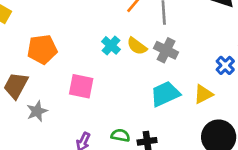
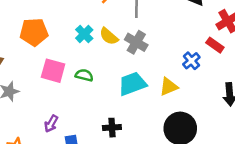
orange pentagon: (42, 49) -> (34, 32), moved
green semicircle: (120, 135) -> (84, 75), moved

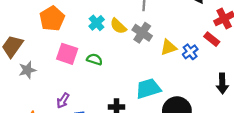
orange pentagon: (34, 32) -> (52, 19), turned -30
cyan trapezoid: (132, 84) -> (148, 89), moved
yellow triangle: (169, 87) -> (168, 47), moved

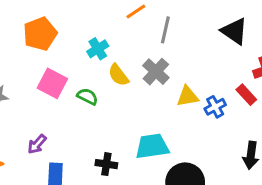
yellow semicircle: (118, 26) -> (118, 75), moved

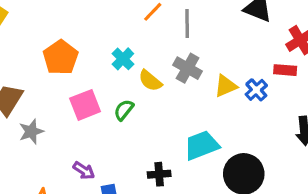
pink square: (52, 83) -> (85, 105), turned -36
red rectangle: (246, 95) -> (285, 70), turned -30
green semicircle: (87, 96) -> (124, 110), turned -65
purple arrow: (37, 144) -> (84, 171), turned -85

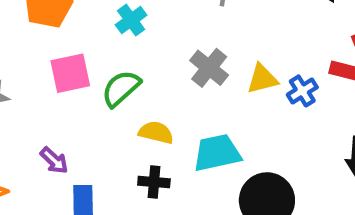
gray cross: (188, 68) -> (209, 68), moved
yellow semicircle: (150, 81) -> (156, 132), moved, turned 145
green semicircle: (124, 110) -> (121, 88), size x1.4

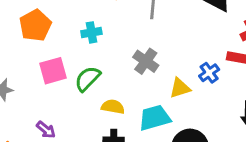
cyan cross: (131, 20) -> (91, 32), turned 30
yellow triangle: (262, 79) -> (180, 88), moved

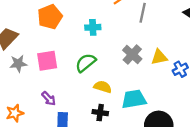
pink square: (53, 71) -> (47, 61), moved
yellow triangle: (180, 88) -> (159, 57), moved

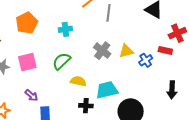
black cross: (100, 113) -> (86, 106), moved

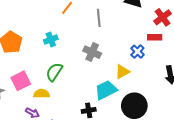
gray line: (109, 13) -> (99, 18), moved
yellow triangle: (126, 51) -> (122, 72), moved
yellow semicircle: (78, 81) -> (41, 94), moved

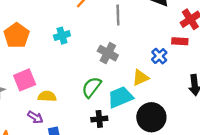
green semicircle: (54, 72) -> (91, 87), moved

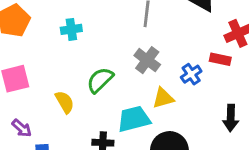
gray cross: (108, 53) -> (147, 60), moved
green semicircle: (91, 87) -> (100, 80), moved
yellow semicircle: (47, 96) -> (65, 102), moved, turned 48

